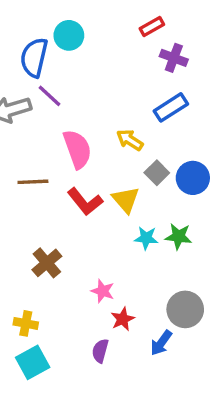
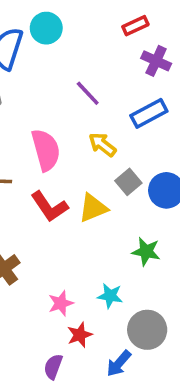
purple line: (49, 96) -> (88, 93), moved
yellow triangle: (126, 200) -> (93, 208), turned 44
cyan star: (146, 238) -> (110, 296), moved
pink star: (103, 291) -> (61, 303), turned 30

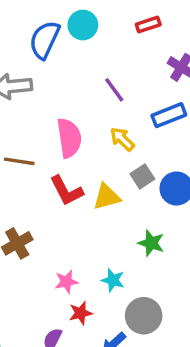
red rectangle: (135, 26) -> (148, 25), moved

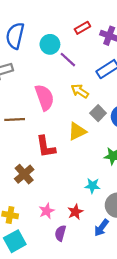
cyan circle: (83, 25) -> (50, 44), moved
red rectangle: (148, 25) -> (82, 28), moved
red L-shape: (66, 191) -> (46, 147), moved, turned 30
pink star: (66, 282) -> (47, 211), moved

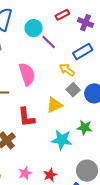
yellow arrow: (80, 91) -> (67, 70), moved
cyan star: (92, 186) -> (62, 140), moved, size x1.5

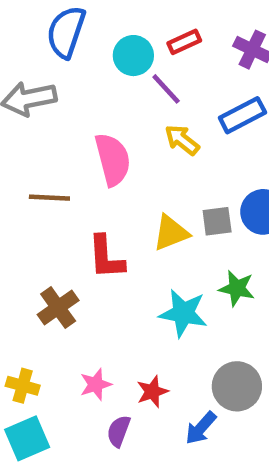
red rectangle: (62, 15) -> (184, 42), moved
yellow arrow: (67, 70) -> (182, 140), moved
gray square: (73, 90) -> (217, 221), moved, turned 32

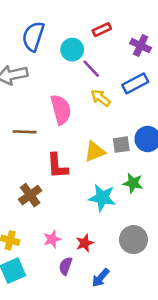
red rectangle: (184, 42) -> (102, 30), moved
blue arrow: (201, 428) -> (101, 278), moved

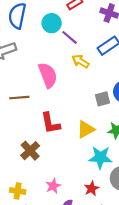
yellow triangle: (95, 151) -> (86, 129), moved
cyan star: (102, 198) -> (100, 157), moved
red star: (85, 243) -> (92, 189), moved

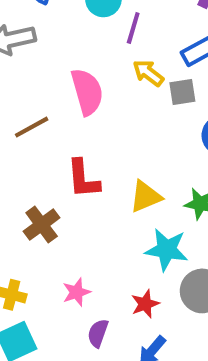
purple line: (70, 37) -> (133, 28), turned 60
brown line: (19, 98) -> (32, 127), turned -30
gray square: (102, 99) -> (182, 92), moved

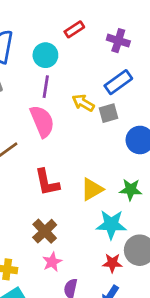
purple line: (133, 28) -> (46, 87), moved
brown cross: (42, 225) -> (45, 231), moved
red star: (145, 304) -> (112, 263), moved, turned 30

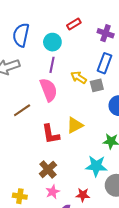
blue rectangle: (118, 82) -> (105, 63), turned -36
yellow triangle: (92, 189) -> (75, 125), moved
red star: (112, 263) -> (83, 195), moved

